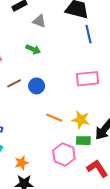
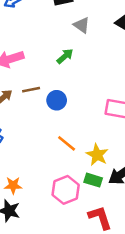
green arrow: (33, 49) -> (65, 56), turned -80

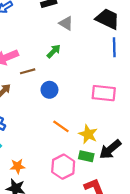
brown line: (31, 90) -> (28, 71), moved

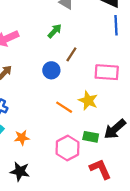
brown line: (28, 71) -> (71, 54), moved, turned -40
yellow star: (88, 134) -> (88, 101), moved
orange star: (18, 166) -> (22, 138), moved

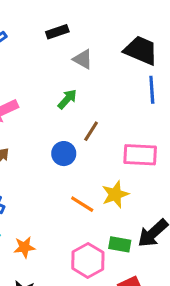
yellow star: (88, 101) -> (115, 194), turned 30

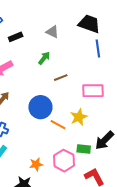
black rectangle: (57, 32) -> (16, 37), moved
brown line: (91, 131) -> (61, 78), turned 40
blue circle: (64, 154) -> (40, 107), moved, size x1.5
orange star: (24, 247) -> (36, 164), moved

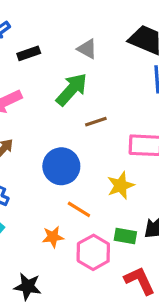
green arrow: (44, 58) -> (72, 89), size x1.6
orange line: (58, 125) -> (79, 209), moved
orange star: (36, 164) -> (53, 237), moved

